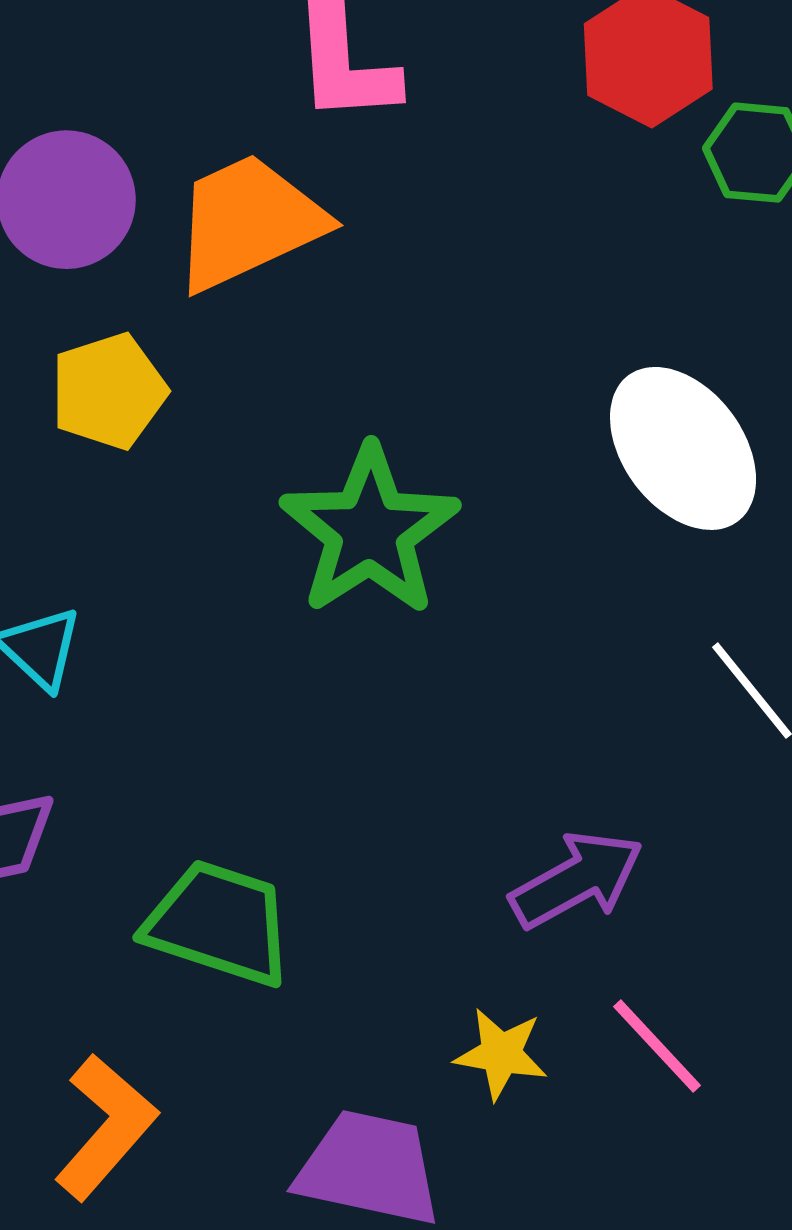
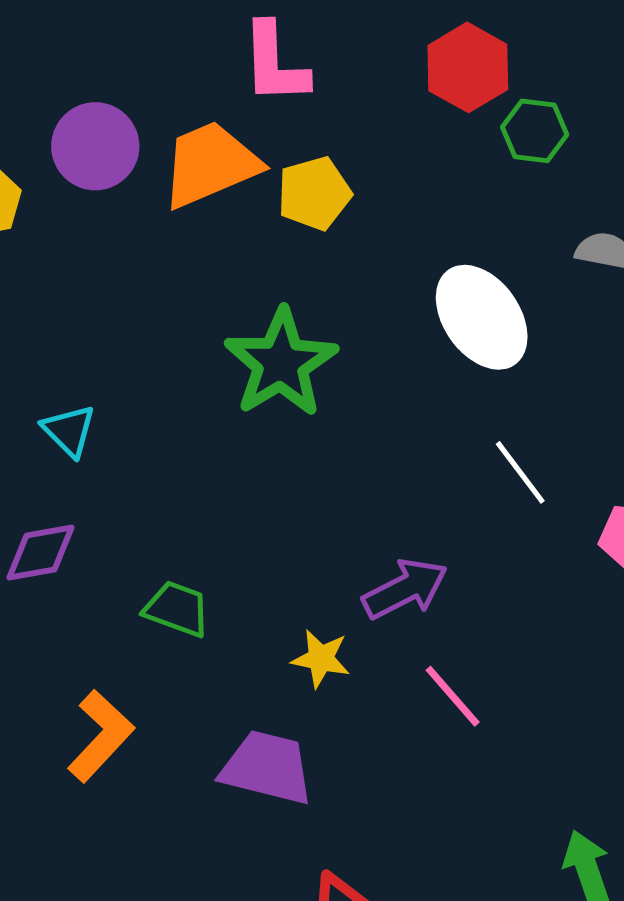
yellow pentagon: (109, 391) -> (314, 193), moved
green trapezoid: (219, 923) -> (177, 609), size x0.7
yellow star: (501, 1054) -> (321, 659), moved

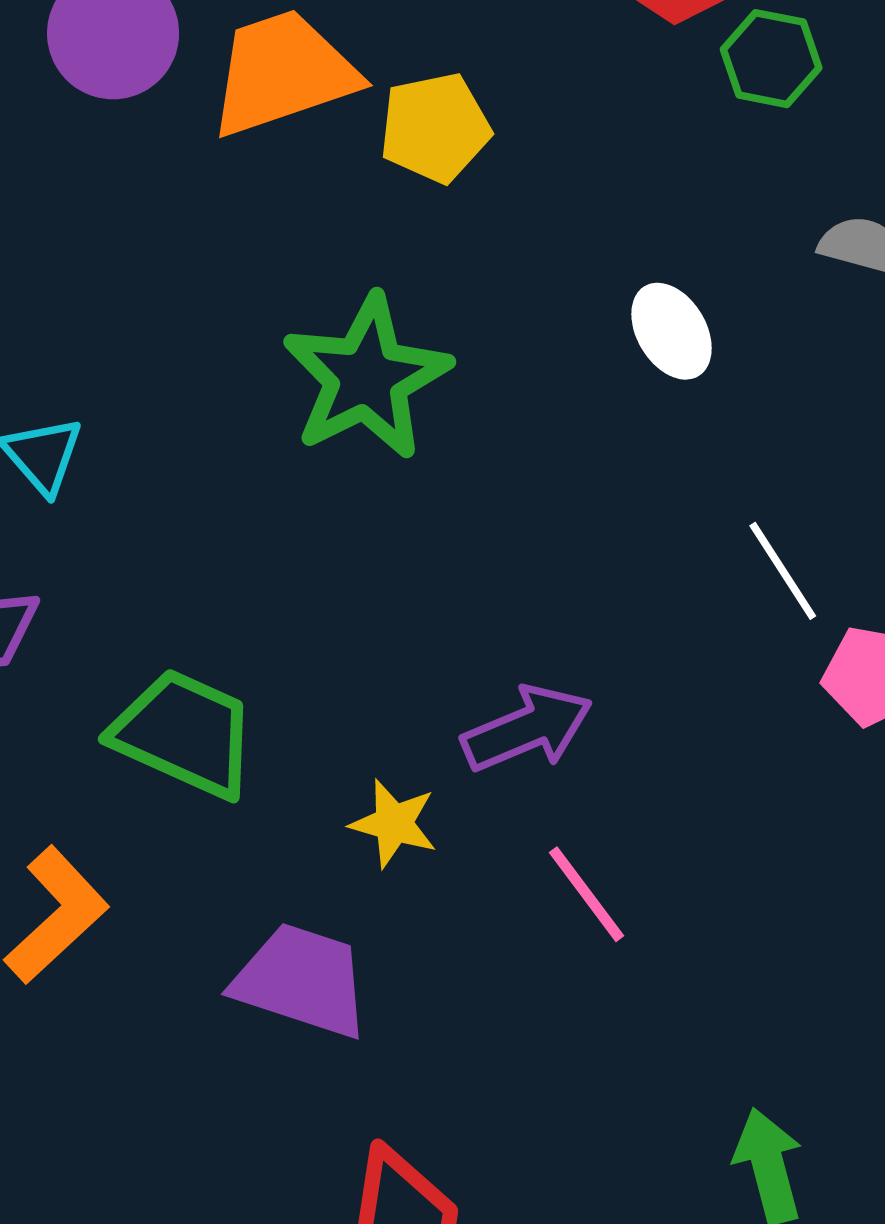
white ellipse: (482, 317) -> (672, 331), size x0.6
white line: (520, 472) -> (783, 571), moved
green trapezoid: (177, 609) -> (184, 733), size x1.5

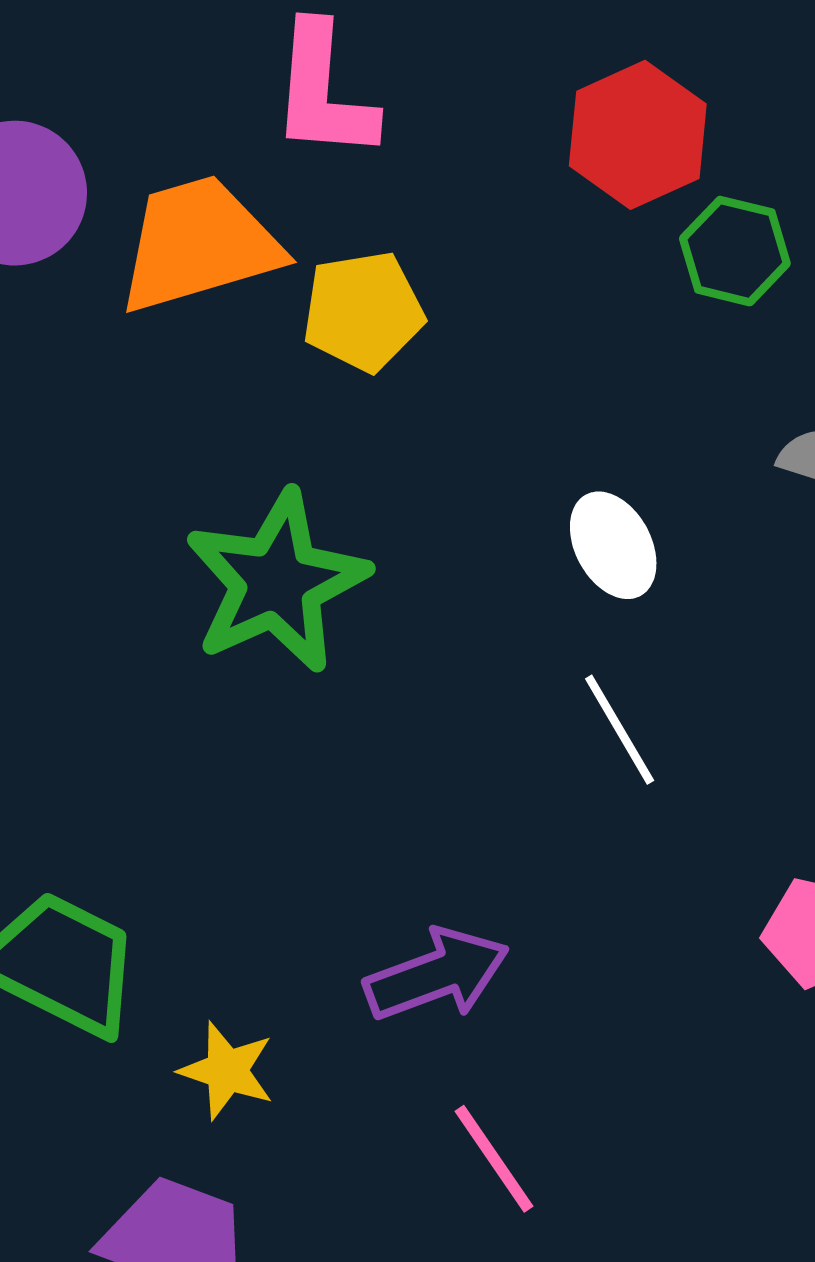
white line: (783, 571) -> (620, 730), moved
yellow star: (394, 823) -> (227, 1071), moved

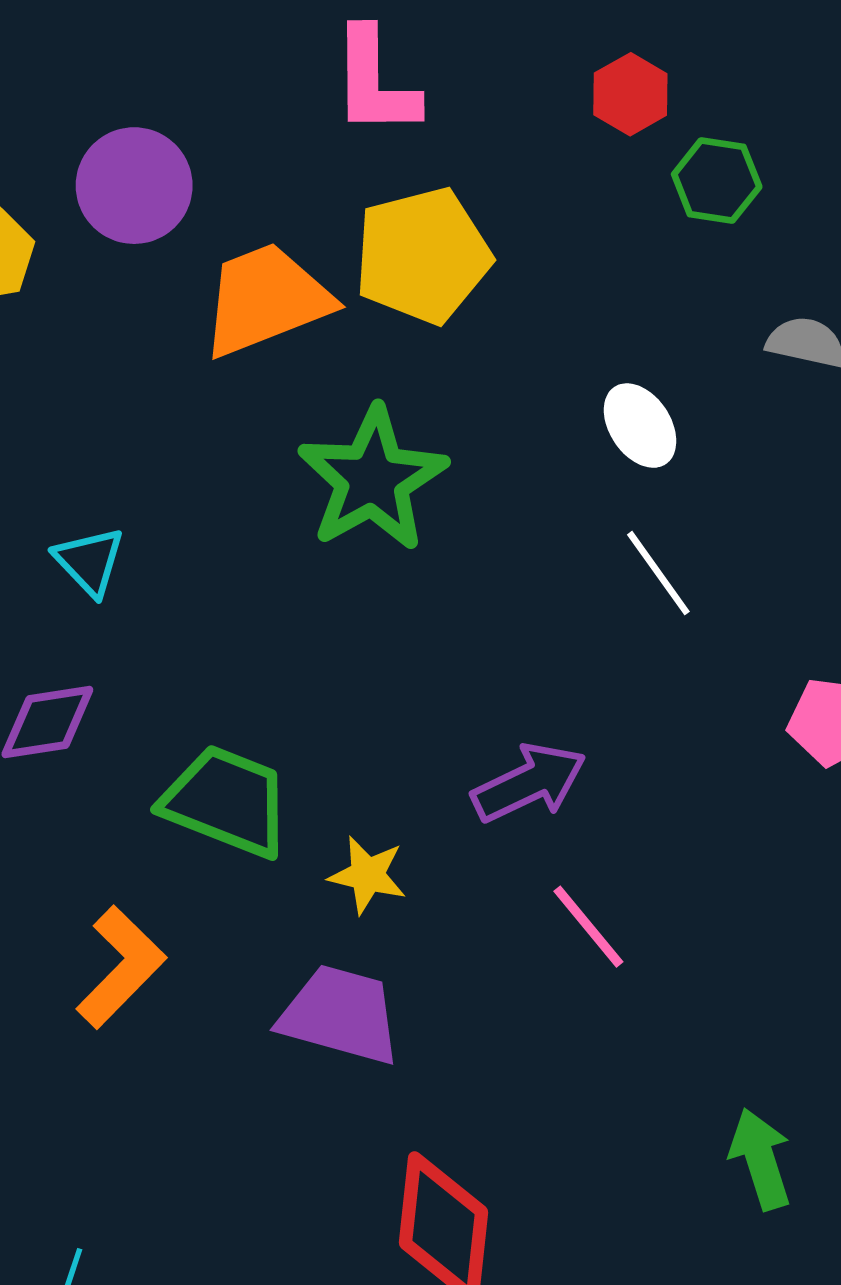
red hexagon: (638, 135) -> (630, 94), size x0.7
orange trapezoid: (199, 244) -> (266, 300), moved
yellow pentagon: (363, 311) -> (423, 256), size x1.4

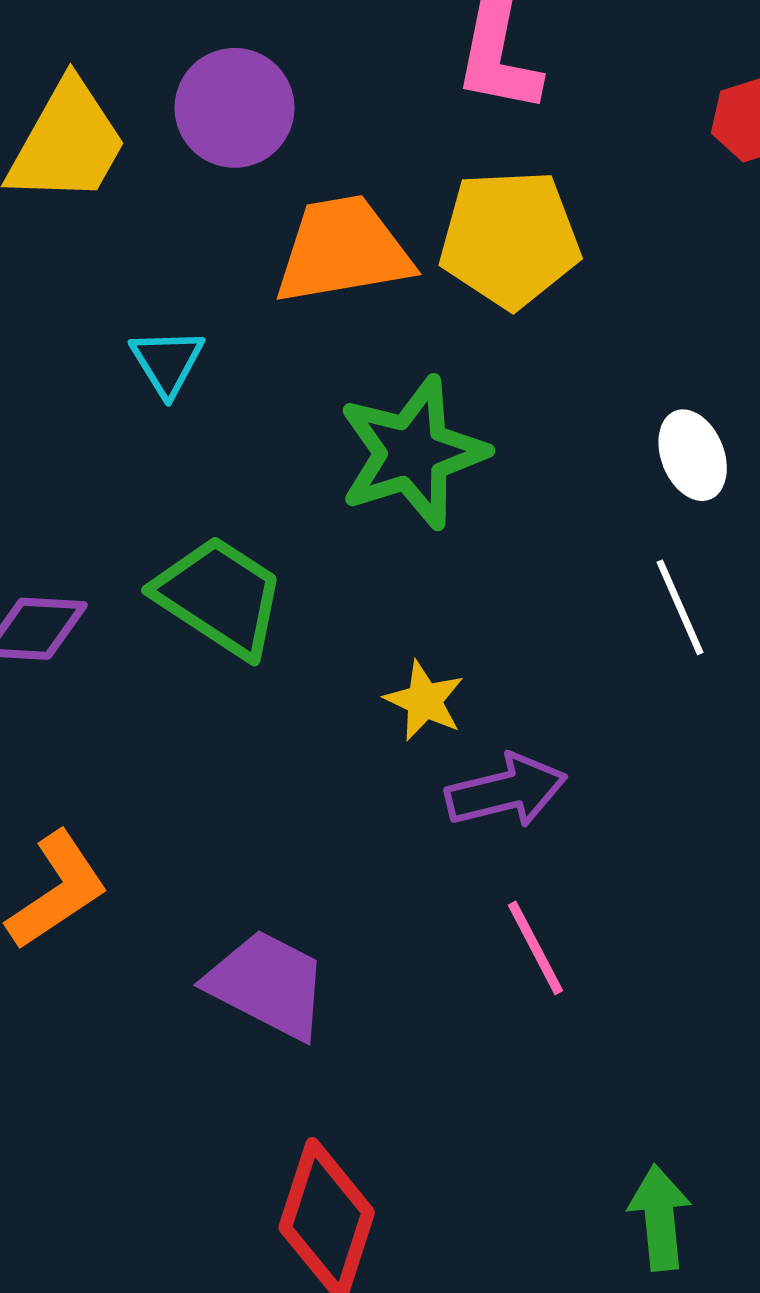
cyan triangle: (89, 561) -> (167, 362), moved
green trapezoid: (226, 801) -> (220, 597), moved
yellow star: (367, 875) -> (424, 701), moved

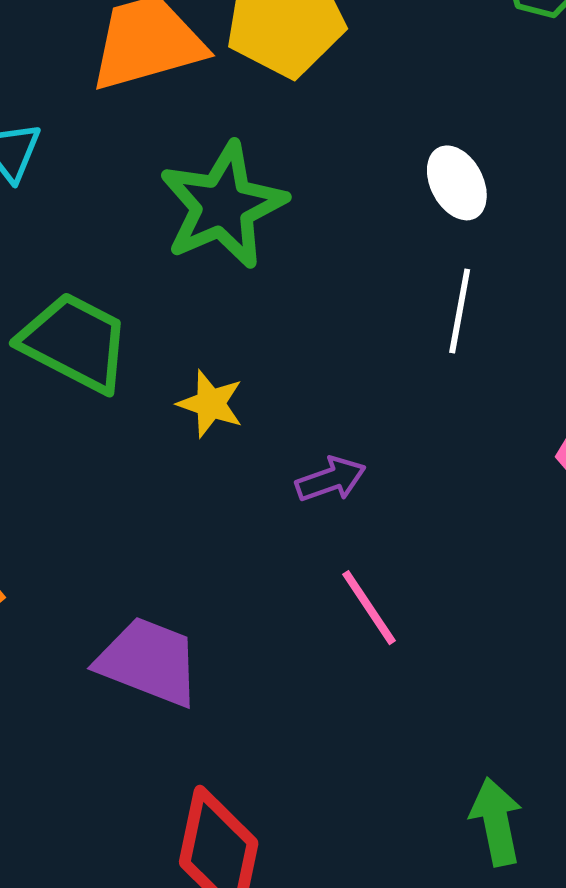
white line: (680, 607) -> (460, 311), turned 40
yellow star: (424, 701) -> (210, 404), moved
purple arrow: (506, 791) -> (331, 479), size x0.7

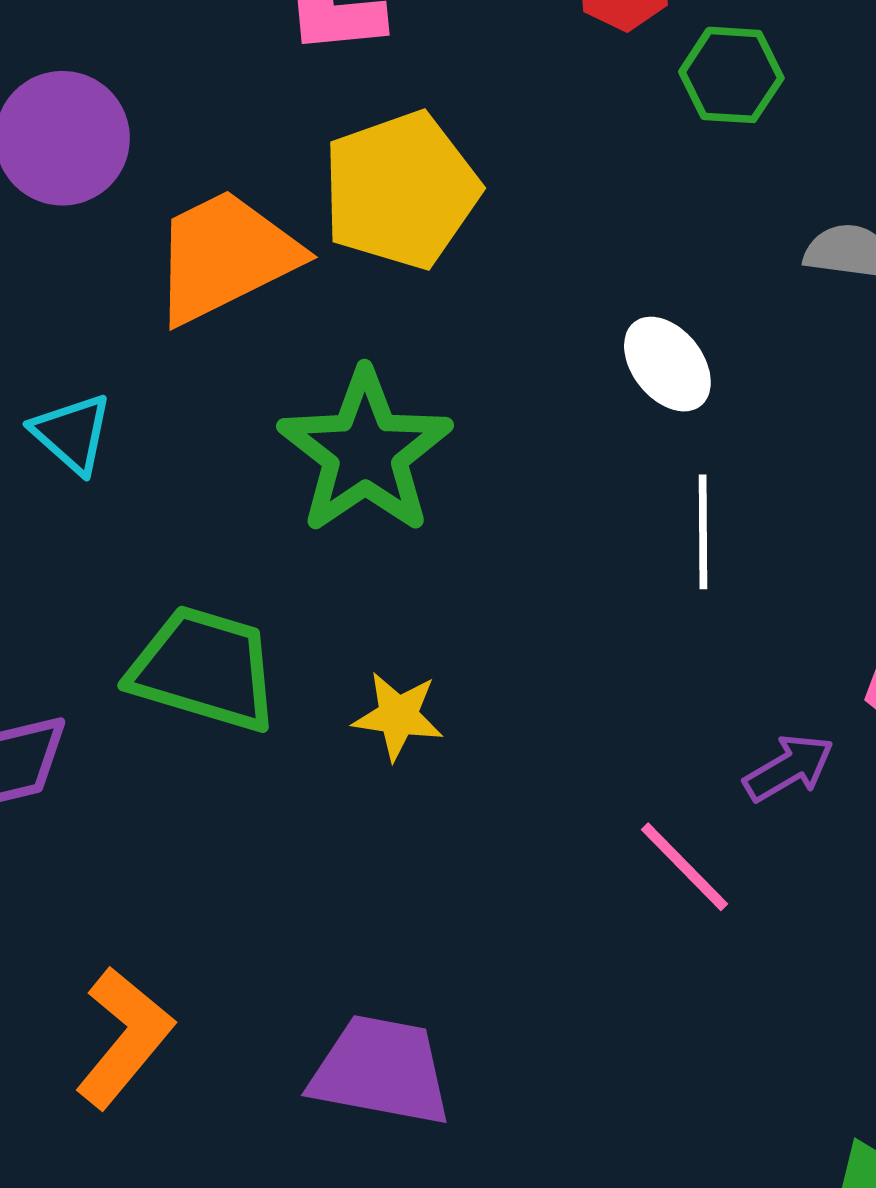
purple arrow: (331, 479) -> (789, 768), moved
pink line: (369, 608) -> (684, 867), moved

